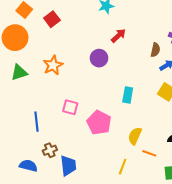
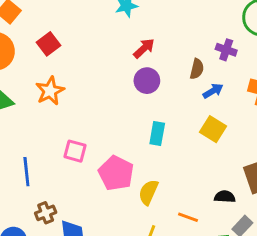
red square: (52, 19) -> (49, 44), moved
purple circle: (99, 58) -> (147, 81), moved
yellow semicircle: (135, 136) -> (148, 192), moved

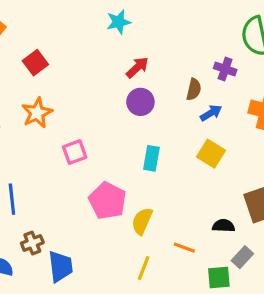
pink square: (75, 151) -> (75, 152), moved, turned -35

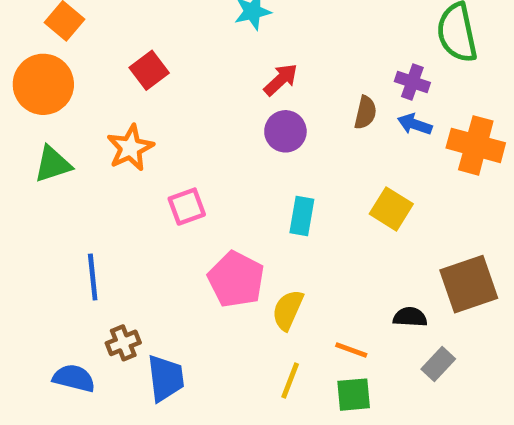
red square: (35, 63) -> (149, 70), moved
blue arrow: (211, 113) -> (415, 124), moved, turned -130
green square: (219, 277) -> (354, 395), moved

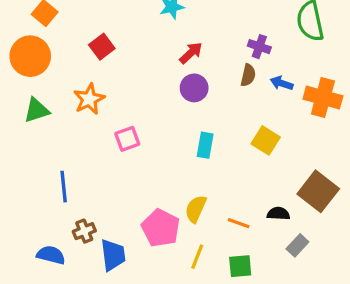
purple cross: (412, 82) -> (259, 47), moved
pink pentagon: (236, 279) -> (161, 228), moved
brown square: (469, 284) -> (318, 191), turned -33
orange line: (351, 350) -> (239, 223), moved

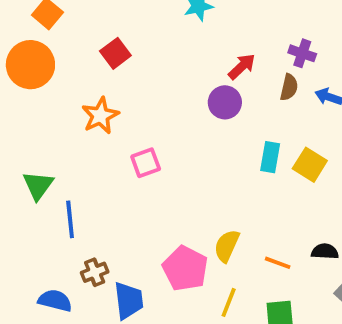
red arrow: (191, 53) -> (242, 67), moved
green triangle: (37, 110) -> (38, 185), moved, turned -36
cyan rectangle: (205, 145) -> (270, 157), moved

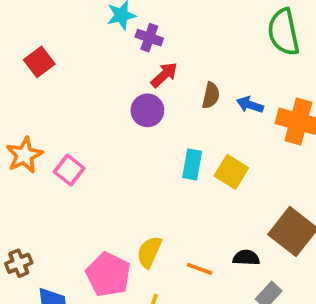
purple cross: (302, 53) -> (149, 38), moved
orange star: (100, 116) -> (24, 155), moved
pink square: (146, 163) -> (69, 170), turned -32
brown cross: (95, 272) -> (19, 263), moved

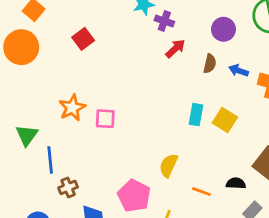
purple circle: (147, 110) -> (223, 29), moved
pink square: (69, 170) -> (105, 119), turned -35
yellow semicircle: (149, 252) -> (168, 165), moved

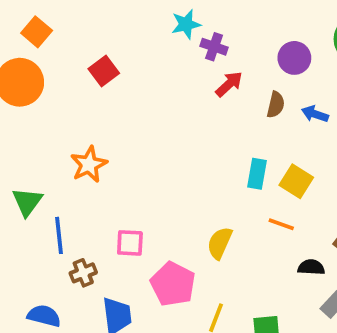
pink square: (105, 119) -> (130, 243), moved
orange line: (201, 192) -> (281, 224), moved

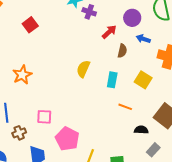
red arrow: (229, 84) -> (109, 32), moved
brown semicircle: (276, 105) -> (122, 51), moved
blue arrow: (315, 114) -> (143, 39), moved
yellow square: (296, 181) -> (143, 80), moved
yellow semicircle: (220, 243) -> (83, 69), moved

